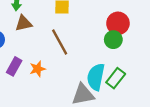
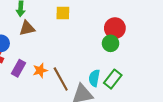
brown line: (60, 42) -> (61, 79), moved
cyan semicircle: (96, 77) -> (94, 78), size x0.7

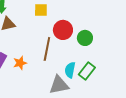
red circle: (115, 28) -> (63, 30), moved
brown line: (61, 79) -> (47, 49), moved, turned 40

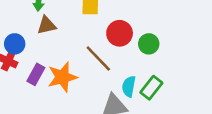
brown line: (47, 49) -> (98, 58), turned -55
orange star: (20, 63) -> (62, 77), size x1.6

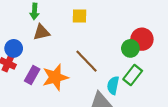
red circle: (120, 33) -> (142, 39), moved
green rectangle: (151, 88) -> (133, 75), moved

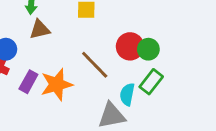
red circle: (142, 39) -> (130, 46), moved

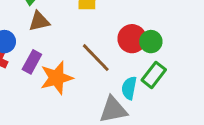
purple rectangle: (28, 82) -> (32, 62), moved

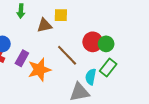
brown triangle: (39, 21) -> (44, 25), moved

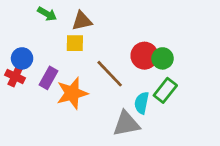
green arrow: (21, 11) -> (47, 14), turned -64
yellow square: (61, 15) -> (75, 43), moved
brown triangle: (44, 25) -> (82, 21), moved

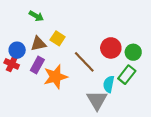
brown triangle: (82, 21) -> (38, 44), moved
yellow square: (75, 43) -> (58, 38), turned 32
green circle: (163, 58) -> (133, 52), moved
gray triangle: (126, 124) -> (97, 100), turned -50

